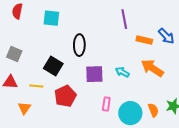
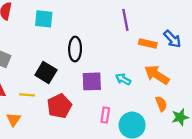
orange semicircle: (153, 110) -> (161, 104), moved

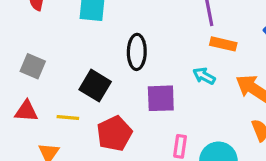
orange rectangle: (148, 43) -> (223, 44), moved
cyan arrow: (123, 79) -> (204, 76), moved

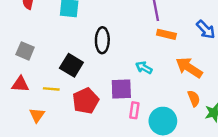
cyan arrow: (204, 76) -> (144, 68), moved
purple square: (161, 98) -> (121, 89), moved

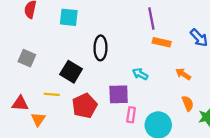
orange arrow: (189, 68) -> (183, 74), size x0.6
red triangle: (20, 84) -> (20, 103), moved

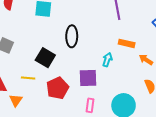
orange rectangle: (162, 42) -> (127, 43), moved
cyan arrow: (140, 74) -> (107, 60), turned 80
pink rectangle: (131, 115) -> (90, 105), moved

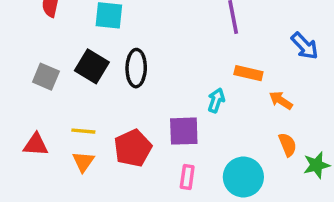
black ellipse: (72, 36) -> (136, 68), moved
black square: (45, 58) -> (92, 66), moved
orange triangle: (16, 100) -> (83, 162), moved

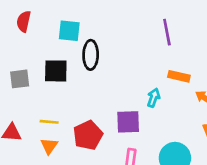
black square: (92, 66) -> (56, 71), turned -30
black ellipse: (136, 68) -> (91, 55), moved
gray square: (46, 77) -> (20, 79), turned -30

